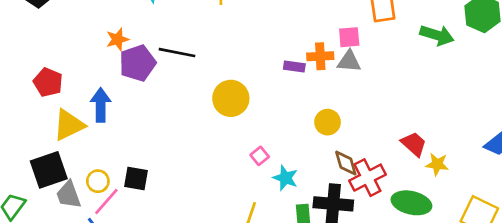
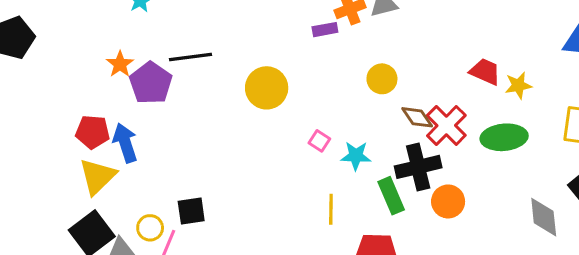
red pentagon: (48, 82) -> (93, 132), moved

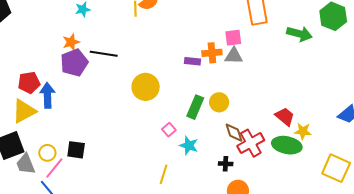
orange star: (120, 64) -> (71, 42), moved
red pentagon: (93, 132) -> (29, 83), turned -30
green ellipse: (504, 137) -> (287, 145), moved
black cross: (418, 167) -> (226, 164), size x0.5
green rectangle: (391, 196) -> (195, 107), moved, turned 30

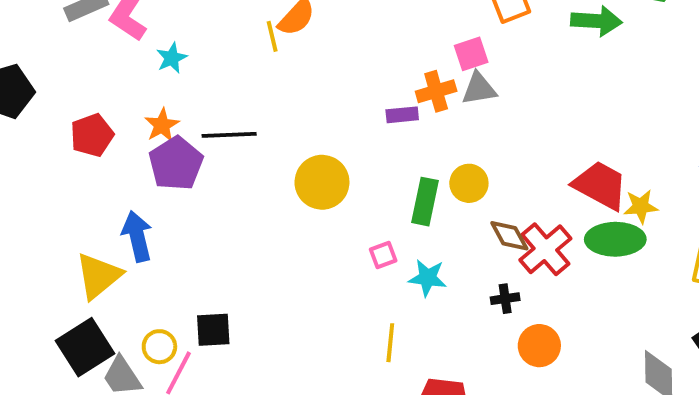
red pentagon: (29, 83) -> (92, 135), moved
red trapezoid: (285, 117) -> (600, 185), size x1.4
pink square: (169, 130) -> (383, 255), turned 32

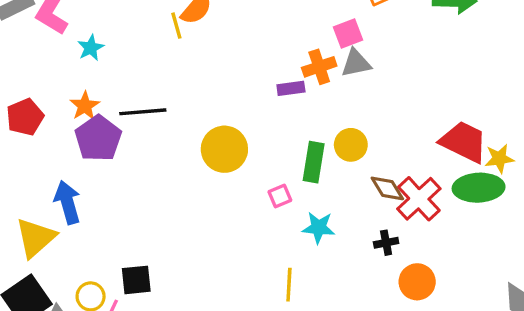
pink square: (383, 255) -> (280, 196), moved

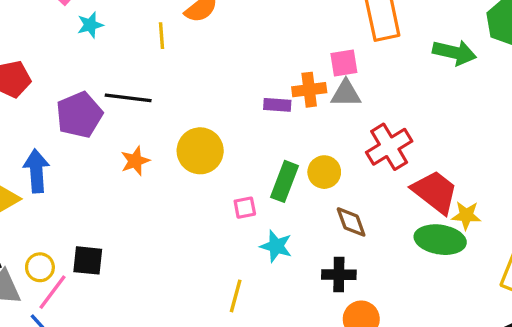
yellow line: (176, 26) -> (162, 36), moved
orange star: (85, 106) -> (135, 161), moved
red cross: (419, 199) -> (389, 147), moved
black cross: (386, 243) -> (339, 275), size x1.4

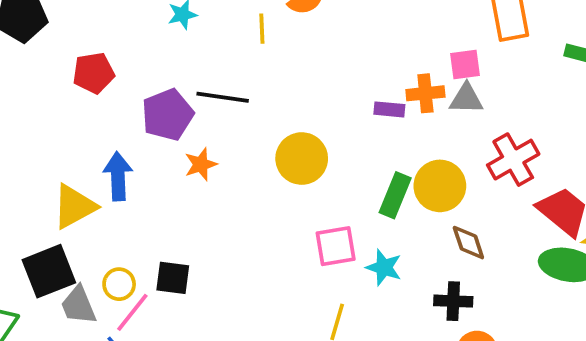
orange star: (135, 161) -> (201, 164), moved
yellow circle: (324, 172) -> (440, 186), size x1.4
pink square: (245, 208) -> (336, 246), moved, size x1.6

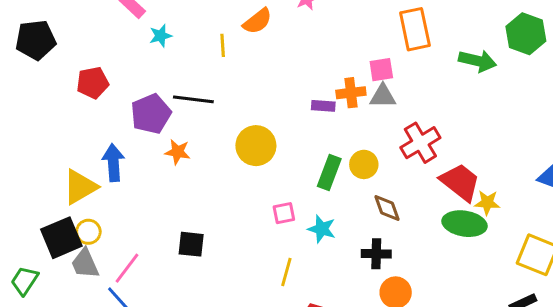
orange star: (201, 164) -> (178, 152), turned 30
yellow circle: (440, 186) -> (364, 164), size x0.7
pink square: (336, 246) -> (284, 213), size x0.7
black square: (173, 278) -> (191, 244), moved
yellow circle: (119, 284) -> (88, 232), moved

